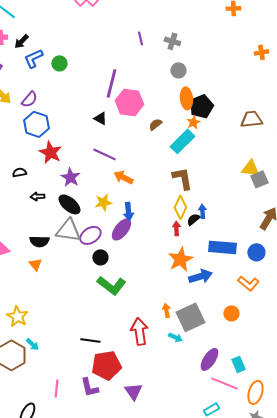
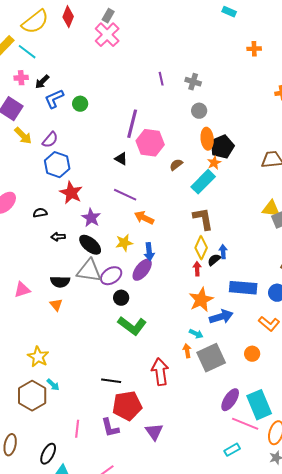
cyan arrow: (175, 337) -> (196, 334), moved
cyan rectangle: (238, 364) -> (259, 405), size x1.8

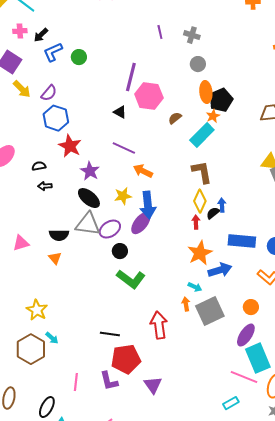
black arrow: (58, 237) -> (45, 186), moved
blue arrow: (149, 252) -> (148, 205), size x1.5
purple ellipse: (230, 400) -> (246, 335), moved

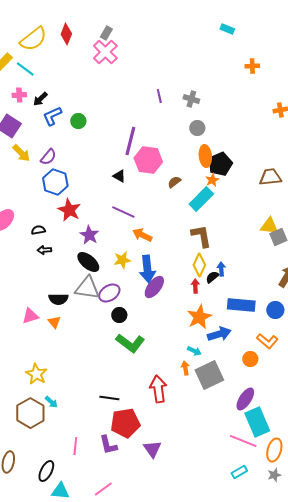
purple ellipse: (141, 223) -> (154, 287), moved
pink triangle: (21, 243) -> (30, 316), moved
orange circle: (251, 307) -> (250, 359), moved
cyan rectangle: (231, 403) -> (239, 472), moved

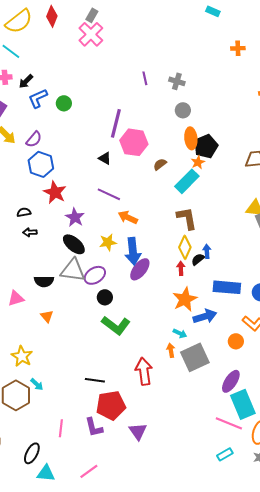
orange triangle: (54, 322) -> (47, 316), moved

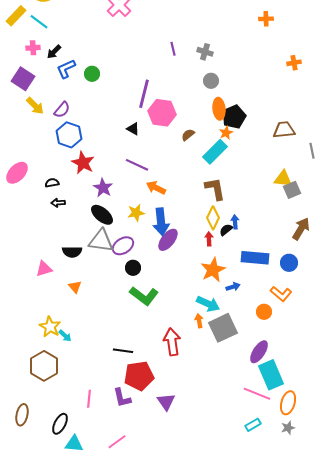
blue arrow: (205, 316) -> (233, 287), size x0.6
cyan arrow: (180, 333) -> (208, 304), size x1.6
cyan arrow: (37, 384) -> (65, 336), moved

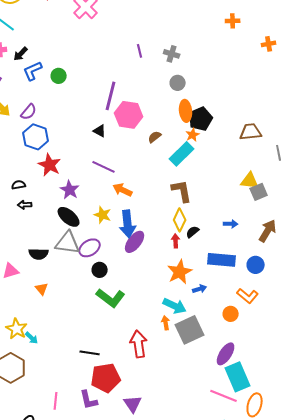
orange cross: (294, 63) -> (269, 44), moved
yellow star: (136, 213) -> (103, 215), turned 30
blue arrow: (235, 222) -> (231, 224), moved, turned 96

